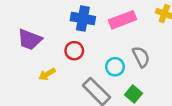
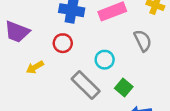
gray semicircle: (141, 57) -> (143, 41), moved

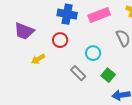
gray rectangle: (86, 85) -> (78, 73), size x0.7

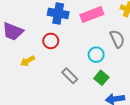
cyan circle: (93, 53) -> (96, 55), moved

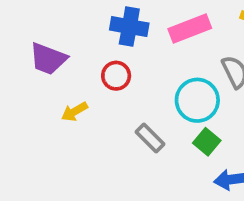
cyan circle: (96, 55) -> (197, 100), size x1.5

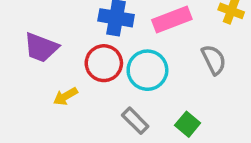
red circle: (116, 76) -> (104, 63), size x1.4
cyan circle: (197, 100) -> (147, 70), moved

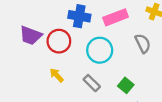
red circle: (104, 63) -> (59, 41), moved
yellow arrow: (65, 96) -> (57, 75), moved, turned 77

